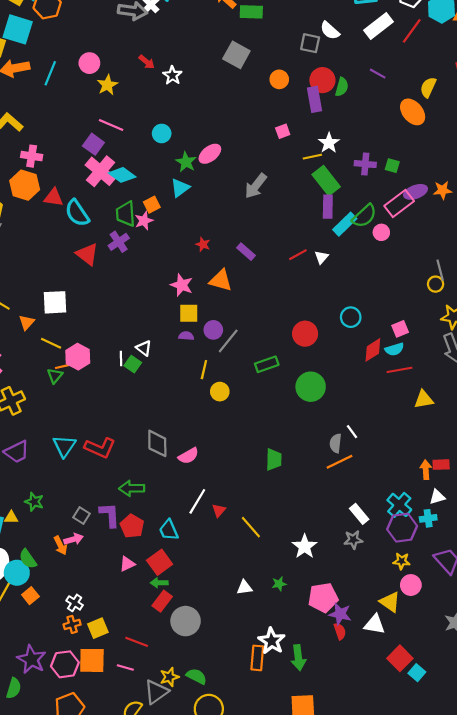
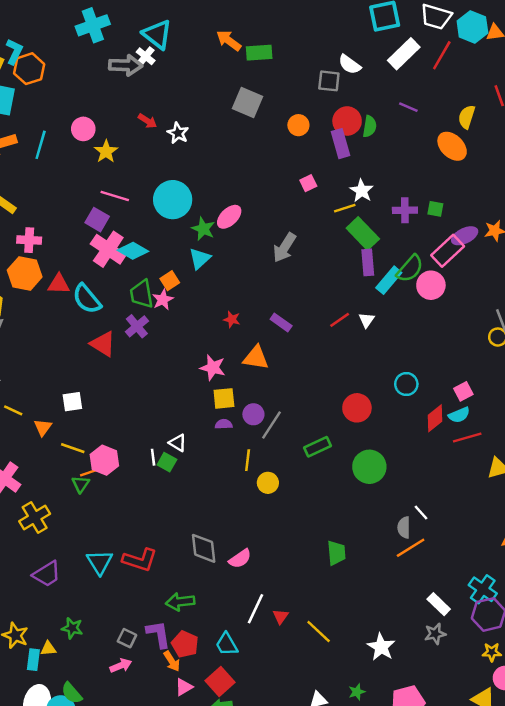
cyan circle: (162, 133) -> (173, 200), size x1.8
pink circle: (381, 232) -> (431, 285), size x1.5
white square: (55, 302) -> (72, 402), size x0.7
orange arrow: (60, 545) -> (172, 661), moved

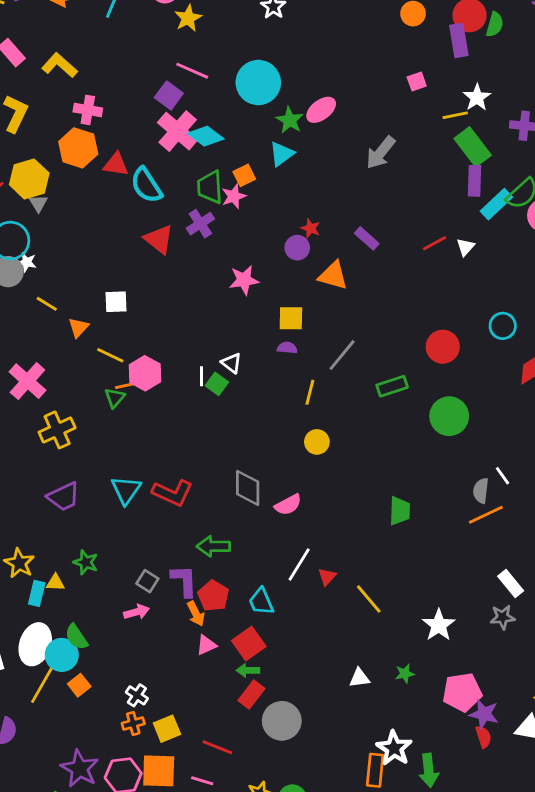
pink star: (213, 368) -> (244, 280), moved, turned -30
purple circle: (253, 414) -> (297, 248), moved
yellow circle: (268, 483) -> (317, 442), moved

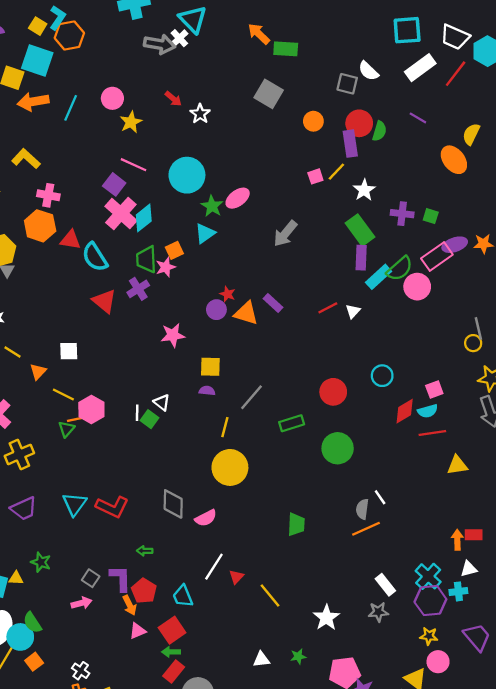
yellow line: (455, 115) -> (336, 172), moved, turned -36
cyan diamond: (206, 136) -> (144, 218), turned -76
orange triangle: (333, 276) -> (246, 313), moved
yellow circle: (317, 442) -> (230, 467), size x1.8
green arrow: (213, 546) -> (145, 551), size x0.6

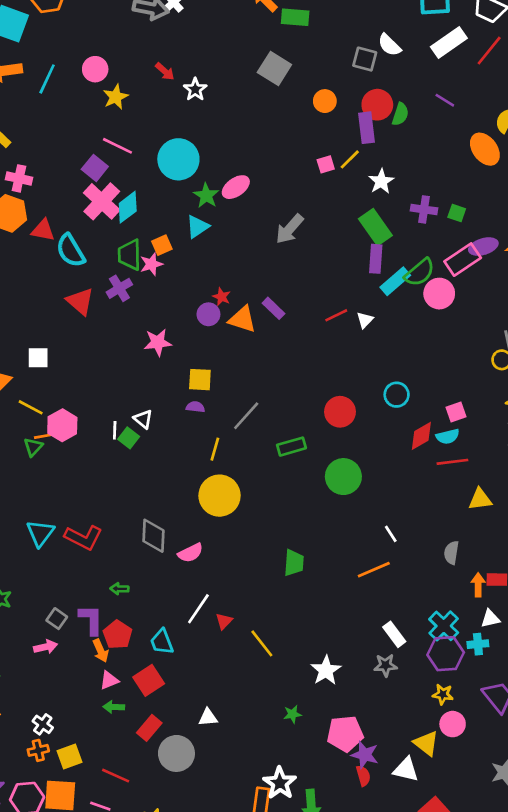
gray semicircle: (362, 509) -> (451, 553), moved
green arrow: (171, 652) -> (114, 707), moved
white triangle: (261, 659) -> (208, 717), moved

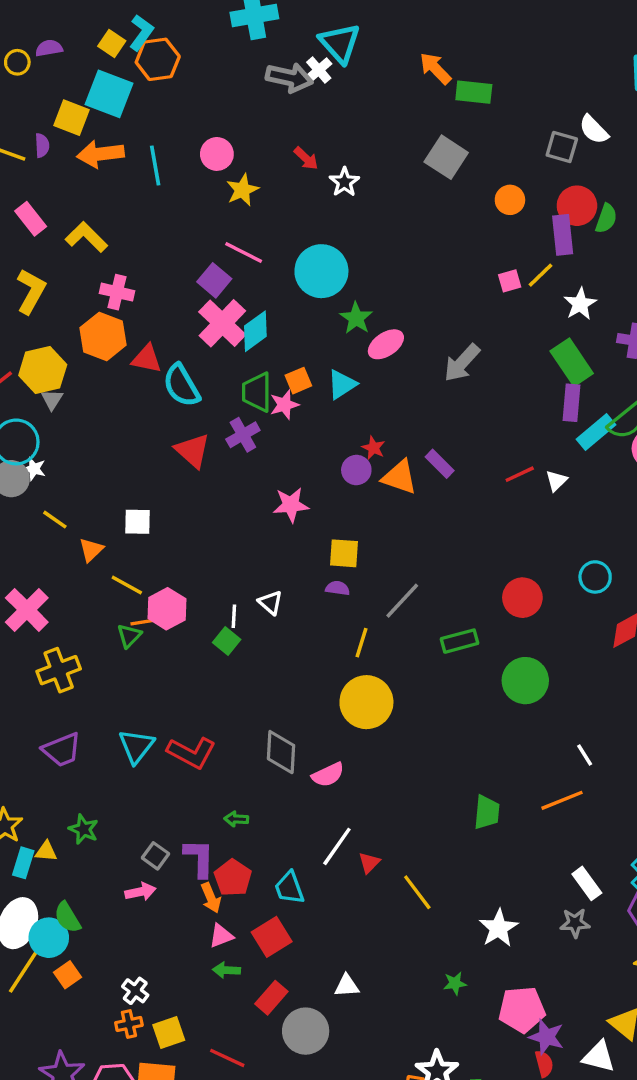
cyan line: (47, 79) -> (155, 165), turned -36
pink ellipse: (236, 187) -> (386, 344), moved
cyan triangle: (197, 227) -> (342, 384), moved
green square: (129, 438) -> (227, 641), moved
green trapezoid: (294, 563) -> (487, 812), moved

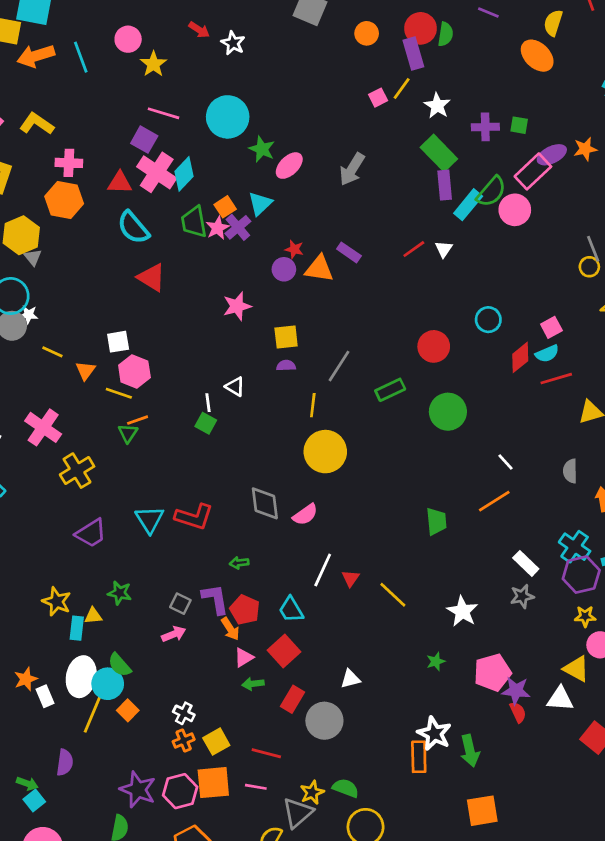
red triangle: (147, 359) -> (120, 183), moved
purple cross: (243, 435) -> (238, 227), moved
pink hexagon: (167, 609) -> (134, 371), moved

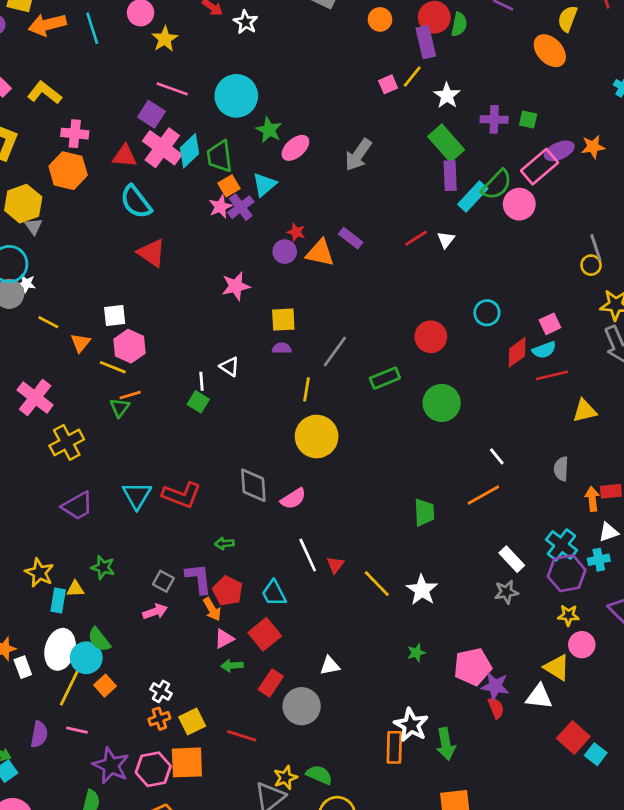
green trapezoid: (194, 222) -> (220, 156), moved
white line: (323, 570) -> (308, 555), turned -52
white star: (462, 611) -> (422, 590), moved
pink line: (256, 787) -> (77, 730), moved

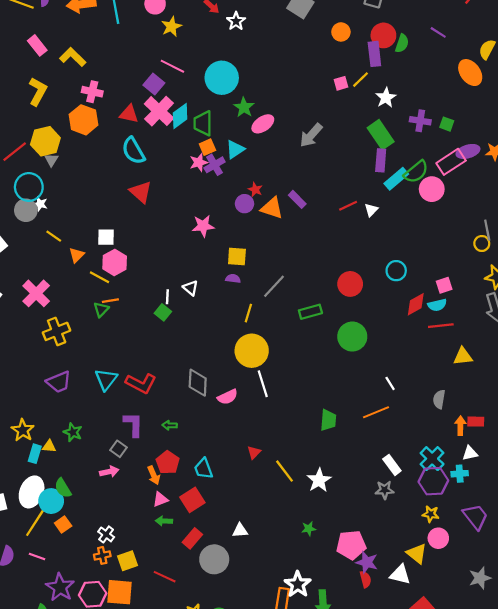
white line: (308, 555) -> (263, 384), moved
purple L-shape: (199, 579) -> (133, 424), moved

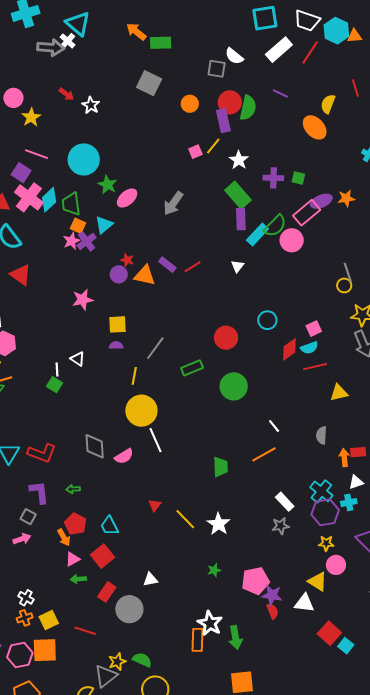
green semicircle: (402, 43) -> (248, 108), size x1.4
orange square: (207, 147) -> (78, 226), turned -35
red line: (348, 206) -> (192, 267), moved

